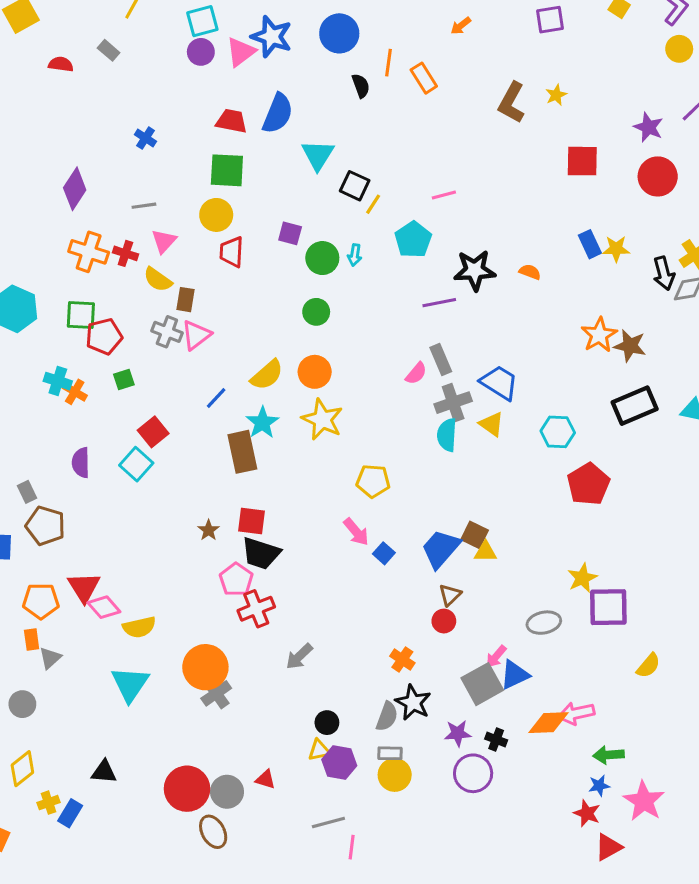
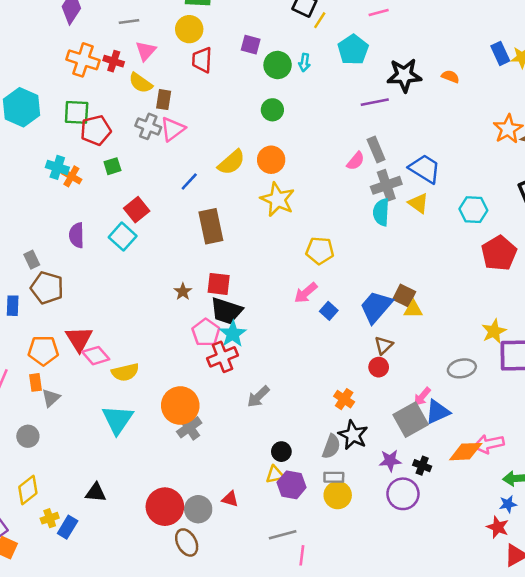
cyan star: (262, 423) -> (233, 334), moved
pink arrow: (356, 532) -> (306, 293), turned 90

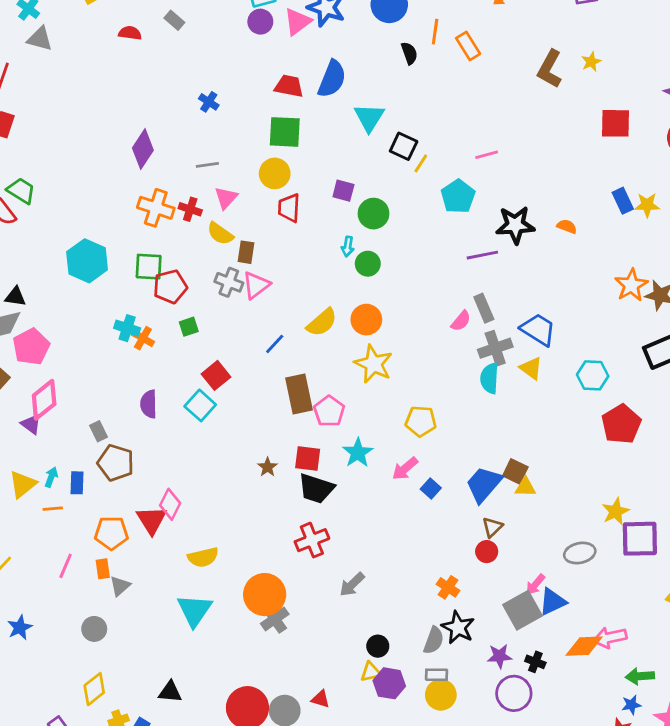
cyan arrow: (304, 62) -> (348, 246), moved
pink pentagon: (206, 333) -> (329, 411), moved
cyan star: (233, 334) -> (358, 453), moved
pink diamond: (96, 356) -> (170, 504), moved, turned 68

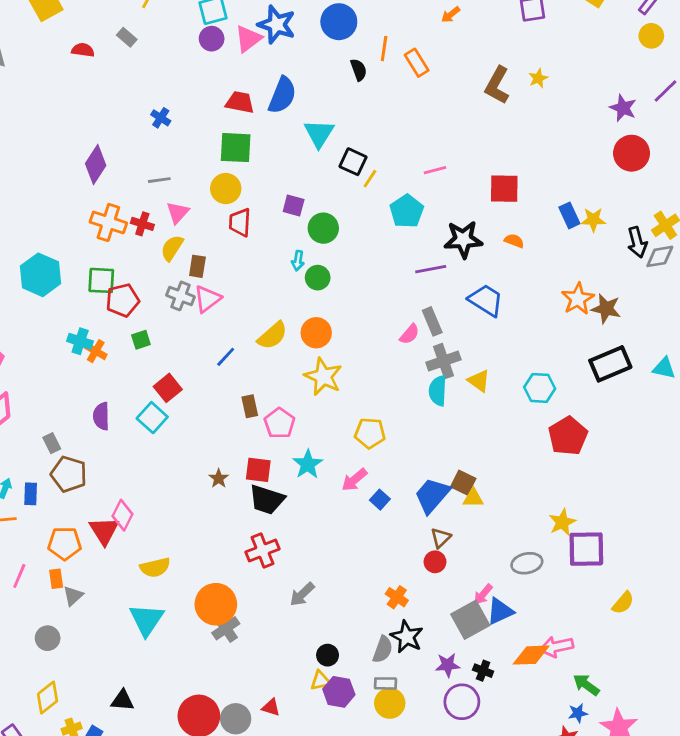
red square: (616, 123) -> (504, 189), moved
yellow semicircle: (220, 234) -> (172, 248), turned 88
blue trapezoid: (538, 330) -> (486, 300), moved
brown rectangle: (299, 394) -> (250, 406), size x0.6
green arrow: (640, 676) -> (586, 685), turned 40

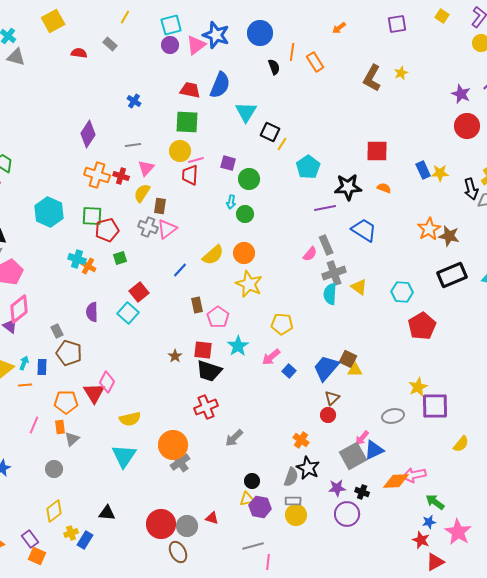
pink line: (435, 170) -> (196, 160), moved

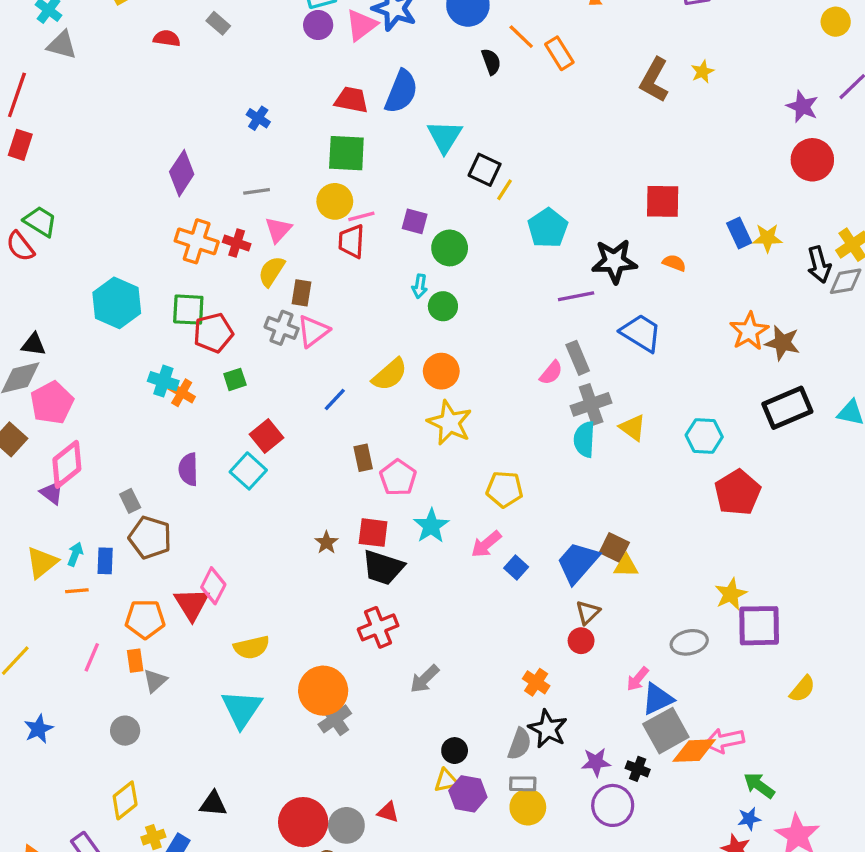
orange line: (292, 52) -> (521, 37), turned -54
gray square: (353, 456) -> (666, 731), moved

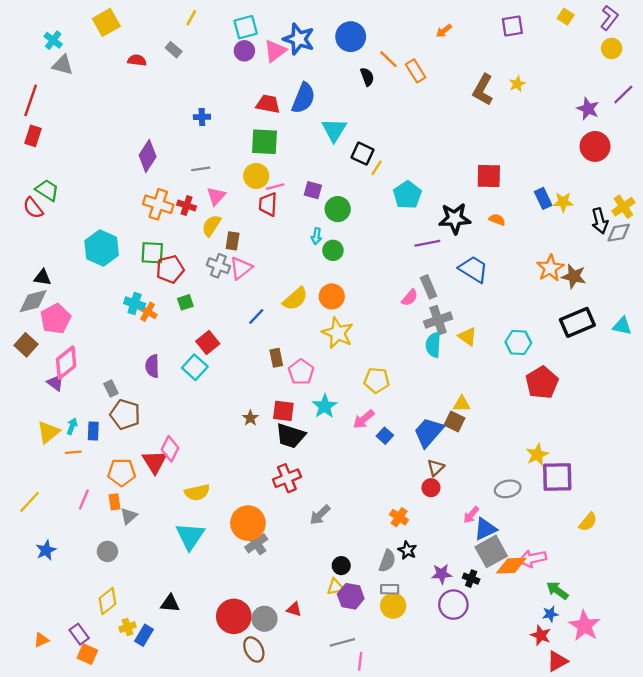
blue cross: (258, 118) -> (202, 117), turned -35
yellow triangle: (626, 566) -> (462, 404), moved
black star: (548, 729) -> (407, 550), size x0.7

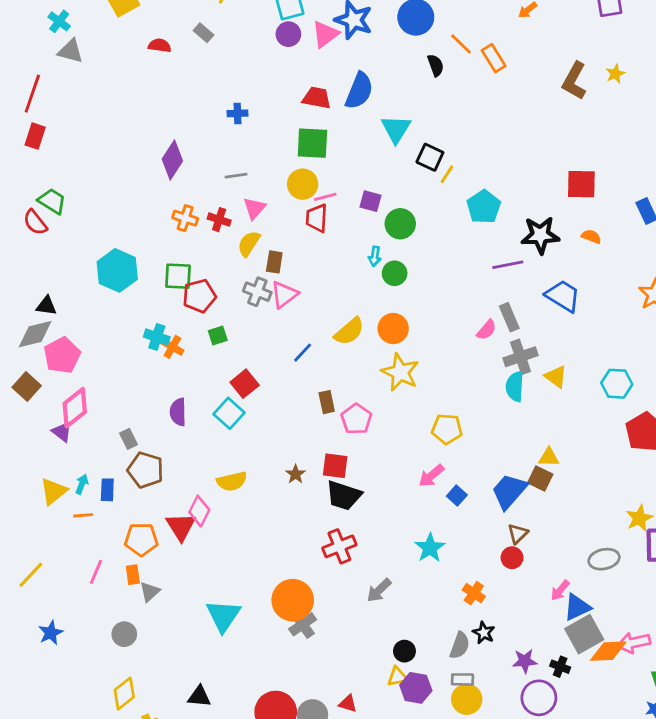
orange cross: (158, 204) -> (185, 218), size x0.7
cyan star: (325, 406) -> (430, 548), moved
yellow semicircle: (197, 492) -> (232, 481), moved

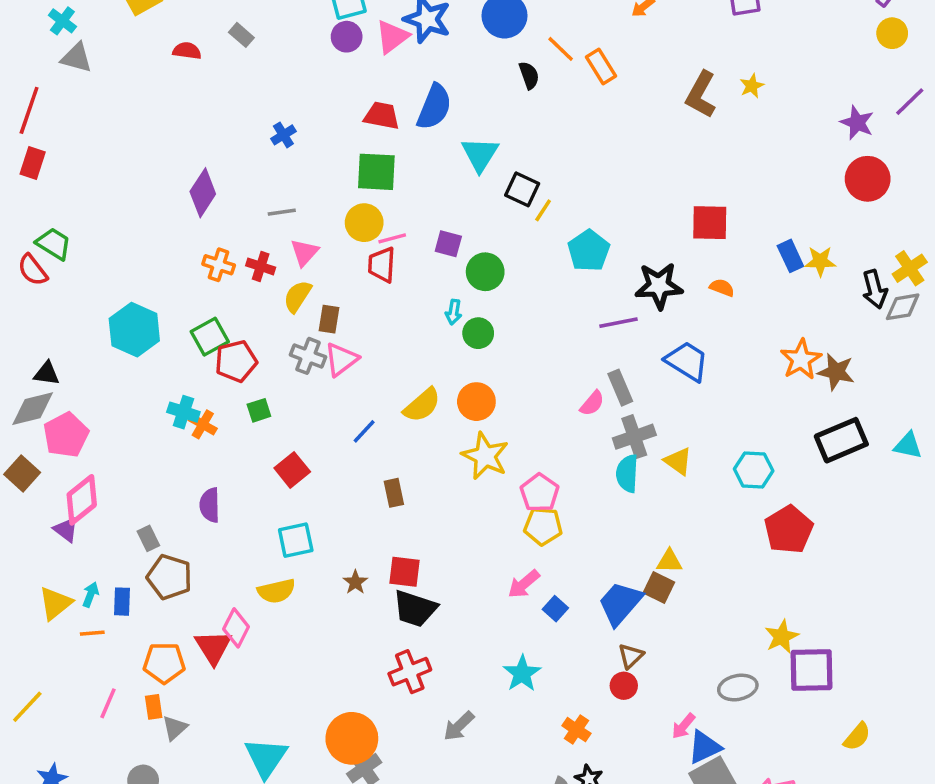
blue cross: (237, 113) -> (283, 135), turned -30
green square: (178, 276) -> (210, 337), turned -32
cyan square: (229, 413) -> (296, 540), moved, turned 36
pink pentagon: (356, 419) -> (540, 493), moved

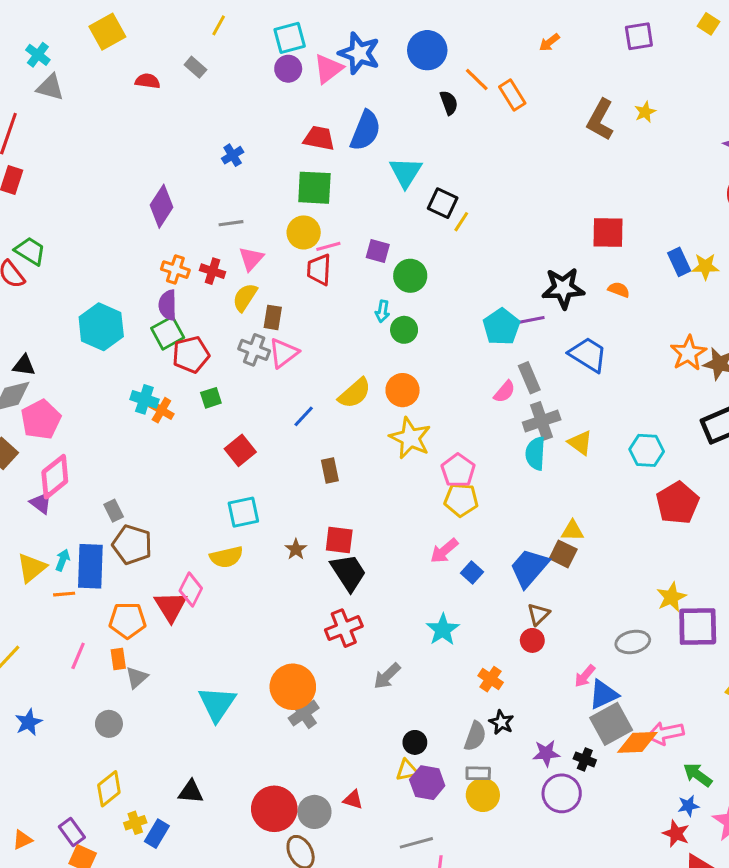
cyan pentagon: (589, 251) -> (501, 327), moved
purple semicircle: (210, 505) -> (168, 305), moved
blue rectangle: (122, 602) -> (90, 566), size x1.8
black trapezoid: (415, 609) -> (348, 572), turned -141

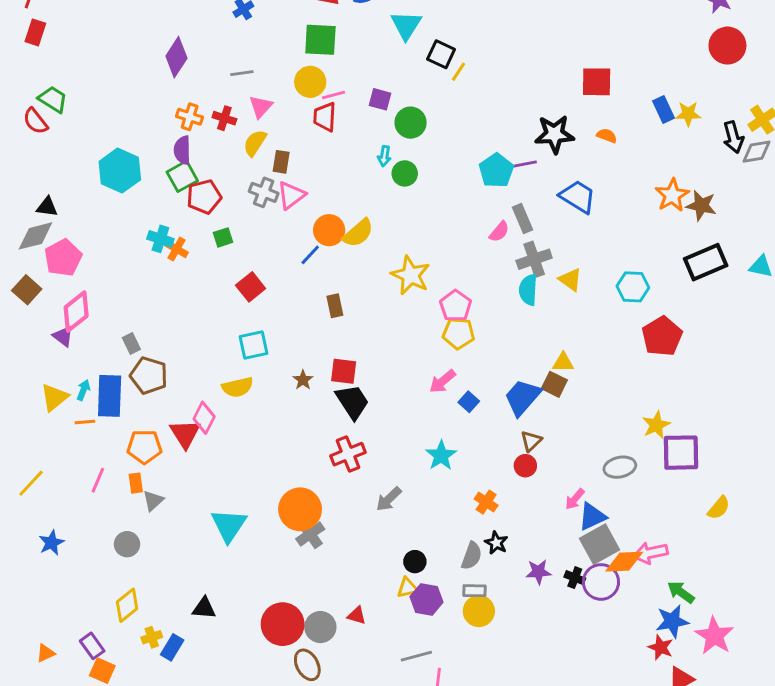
orange circle: (403, 390) -> (329, 230), moved
purple circle: (562, 793) -> (601, 582), moved
blue star: (688, 806) -> (672, 621), size x1.6

